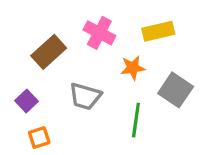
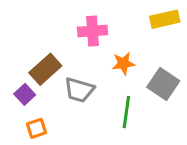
yellow rectangle: (158, 31) -> (165, 19), moved
pink cross: (99, 33) -> (93, 31), turned -32
brown rectangle: (49, 52) -> (45, 69), moved

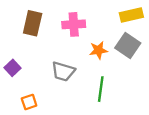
brown rectangle: (45, 69) -> (33, 23), moved, turned -35
gray square: (163, 84) -> (128, 46), moved
purple square: (25, 94) -> (13, 68), moved

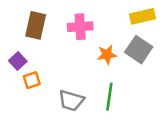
purple square: (13, 68) -> (18, 61), moved
gray trapezoid: (63, 71) -> (71, 100), moved
orange square: (29, 102) -> (32, 80), moved

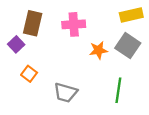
purple square: (18, 61) -> (16, 44), moved
orange square: (32, 80) -> (29, 74), turned -35
green line: (109, 97) -> (118, 90), moved

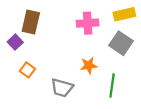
pink cross: (74, 24) -> (88, 23), moved
orange star: (98, 50) -> (89, 65), moved

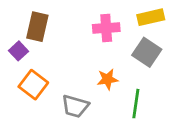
orange square: (27, 70) -> (33, 85), size x1.5

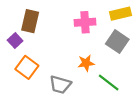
green line: (136, 104) -> (109, 82), turned -60

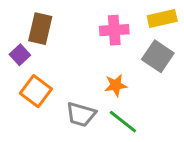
green line: (109, 82) -> (123, 122), moved

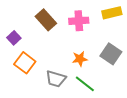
brown rectangle: (40, 29) -> (46, 20), moved, turned -55
gray square: (158, 56) -> (111, 54), moved

